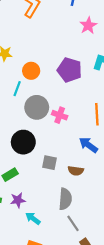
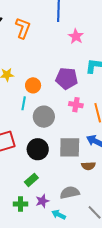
pink cross: (60, 115) -> (76, 105), moved
gray square: (49, 163) -> (70, 147), moved, size x1.6
gray semicircle: (65, 199) -> (70, 193), moved, turned -96

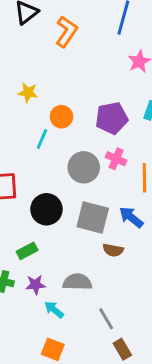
purple pentagon: (67, 78) -> (112, 118), turned -30
gray circle: (44, 117) -> (84, 167), moved

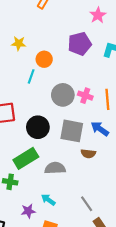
purple pentagon: (112, 118) -> (80, 44), moved
pink cross: (116, 159) -> (85, 96), moved
green rectangle: (27, 251) -> (26, 158), size x1.6
gray semicircle: (77, 282) -> (55, 168), moved
purple star: (35, 285) -> (28, 211), moved

